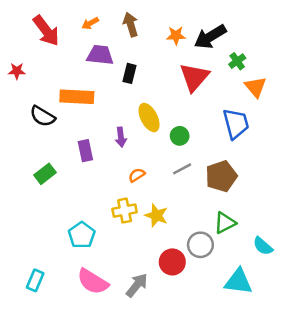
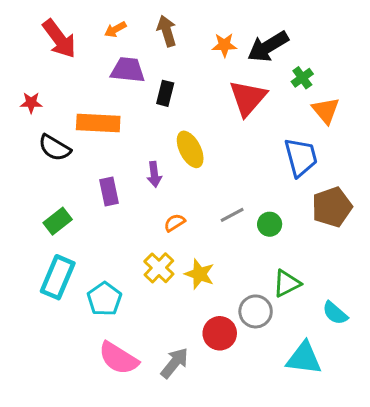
red star: (17, 71) -> (31, 103), moved
green circle: (180, 136) -> (270, 224), moved
brown pentagon: (221, 176) -> (332, 207), moved
yellow cross: (125, 211) -> (159, 268), turned -35
cyan rectangle: (35, 280) -> (58, 277), moved, size x1.5

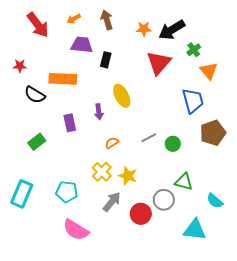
cyan rectangle: (58, 277) -> (22, 194), moved
green triangle: (287, 283) -> (184, 182), turned 42
cyan pentagon: (104, 299) -> (67, 192), turned -30
gray arrow: (175, 363) -> (112, 202), moved

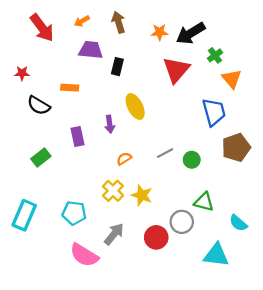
orange rectangle: (63, 79) -> (70, 88), size x0.6
gray arrow: (112, 202) -> (114, 234), moved

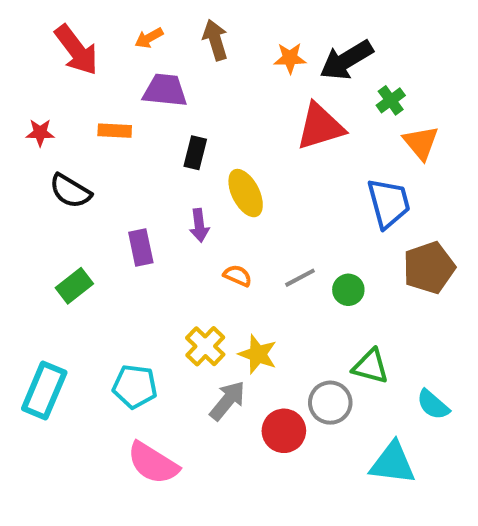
black rectangle: (117, 67) -> (195, 153), moved
red triangle: (176, 70) -> (320, 127), turned 32
orange rectangle: (70, 88) -> (115, 131), moved
orange semicircle: (124, 159) -> (238, 276), moved, turned 56
gray arrow: (114, 234) -> (227, 401), moved

